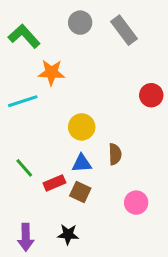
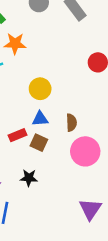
brown semicircle: (115, 154) -> (71, 123), moved
pink circle: (136, 203) -> (85, 151), size x1.5

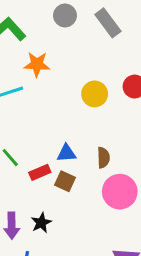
yellow circle: (40, 89) -> (95, 94), moved
black star: (29, 178) -> (41, 223), moved, turned -30

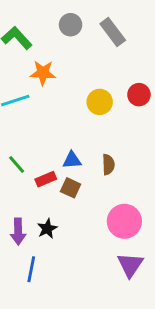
pink circle: (120, 192) -> (124, 221), moved

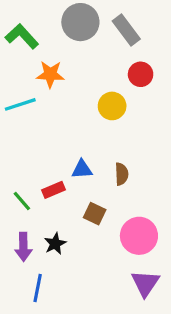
gray circle: (71, 25) -> (80, 22), size x1.5
red circle: (139, 95) -> (141, 74), moved
green line: (17, 165) -> (22, 201), moved
brown square: (71, 188) -> (95, 214), moved

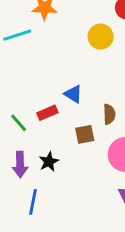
blue triangle: (82, 169) -> (73, 94), turned 36
brown semicircle: (122, 174) -> (109, 114), moved
brown square: (95, 214) -> (85, 134), turned -36

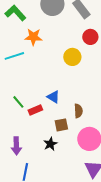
green line: (19, 123) -> (18, 102), moved
black star: (49, 162) -> (50, 144), moved

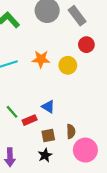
orange star: (33, 37) -> (41, 59), moved
brown semicircle: (78, 111) -> (71, 131), moved
brown square: (61, 125) -> (48, 136), moved

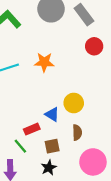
yellow circle: (68, 65) -> (74, 103), moved
green line: (12, 112) -> (20, 146), moved
brown semicircle: (71, 131) -> (77, 132), moved

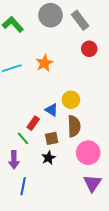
orange star: (44, 62) -> (44, 63), turned -30
red rectangle: (32, 129) -> (33, 123), turned -32
brown semicircle: (77, 132) -> (74, 126), size x1.5

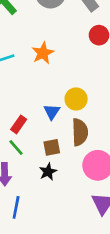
blue triangle: (52, 110) -> (52, 112), turned 32
red rectangle: (33, 123) -> (19, 124), moved

